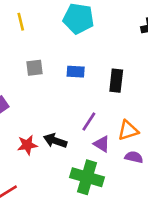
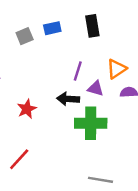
gray square: (34, 68) -> (25, 36), moved
black arrow: (55, 141) -> (68, 99), moved

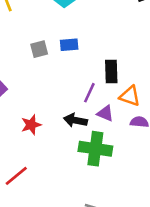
black rectangle: (92, 26) -> (111, 72), moved
orange triangle: (117, 69) -> (130, 96), turned 45

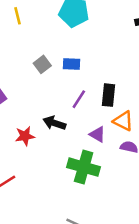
gray square: (39, 49) -> (42, 64), turned -30
purple line: (89, 93) -> (79, 99), moved
black arrow: (75, 120) -> (54, 123), moved

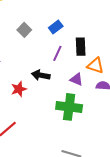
blue rectangle: (72, 64) -> (56, 27), moved, turned -32

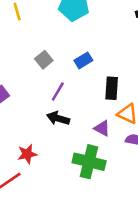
purple line: (57, 53) -> (58, 92), moved
red star: (19, 89) -> (27, 154), moved

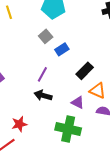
gray square: (44, 60) -> (46, 36), moved
black rectangle: (112, 88) -> (85, 71), turned 42

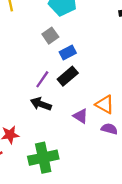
black rectangle: (85, 71) -> (68, 76), moved
green cross: (68, 129) -> (43, 158), moved, turned -30

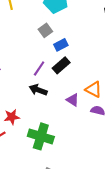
green cross: (43, 158) -> (41, 136), turned 30

